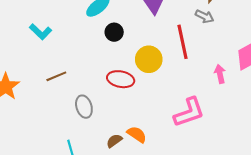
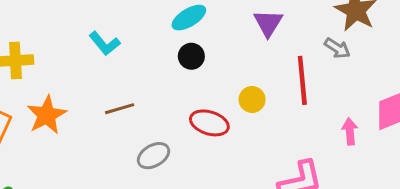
black circle: (114, 32) -> (191, 56), moved
yellow circle: (149, 59) -> (252, 100), size x0.7
gray ellipse: (84, 107) -> (153, 156), turned 70

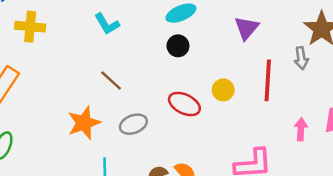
gray arrow: (337, 48) -> (301, 58), turned 40
brown line: (120, 109) -> (111, 80), turned 50
orange star: (47, 115) -> (84, 123), moved

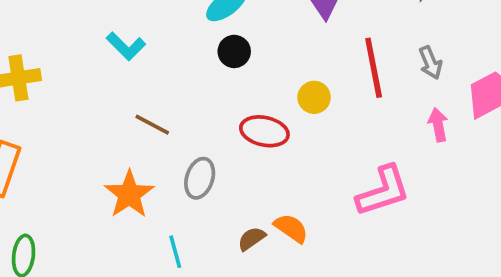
gray arrow: (301, 58) -> (430, 63), moved
gray ellipse: (133, 124) -> (200, 178), turned -36

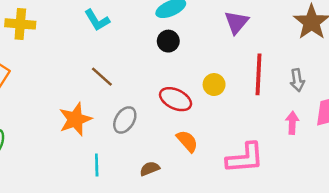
orange semicircle: (291, 228) -> (187, 141), moved

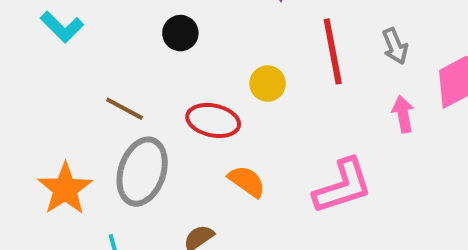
brown line: (102, 77) -> (124, 109), moved
gray ellipse: (125, 120) -> (142, 172), size x1.5

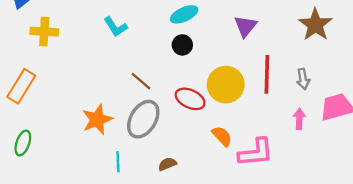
yellow circle: (268, 84) -> (226, 85), size x1.8
orange semicircle: (247, 181) -> (222, 136), moved

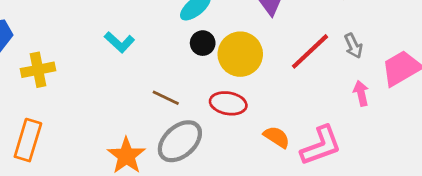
red line: (267, 74) -> (310, 51), turned 60
yellow circle: (226, 85) -> (240, 54), moved
gray ellipse: (143, 119) -> (180, 141), turned 33

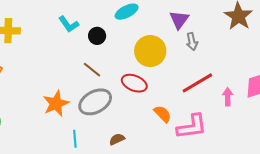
black circle: (203, 43) -> (97, 36), moved
gray arrow: (353, 46) -> (192, 42), moved
red line: (310, 51) -> (197, 83), moved

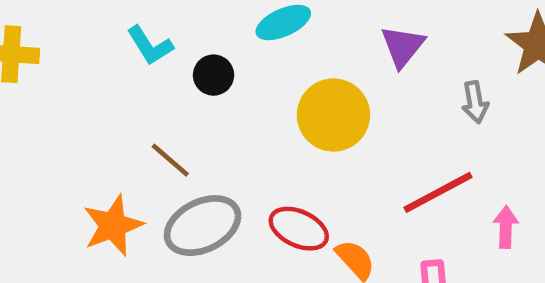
gray arrow: (192, 42) -> (475, 102), moved
brown line: (92, 70) -> (170, 160), moved
red ellipse: (134, 83) -> (299, 229), moved

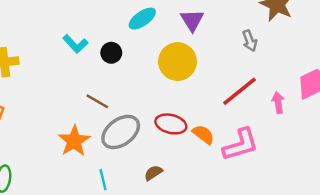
purple triangle: (403, 46) -> (192, 20), moved

